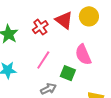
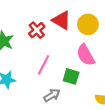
yellow circle: (89, 16) -> (88, 24), moved

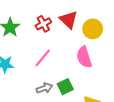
green square: (71, 76) -> (65, 87), moved, turned 35

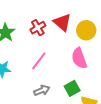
green square: (65, 87) -> (72, 88), moved

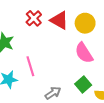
red cross: (38, 28) -> (34, 18), moved
pink line: (39, 61) -> (30, 66), moved, turned -42

